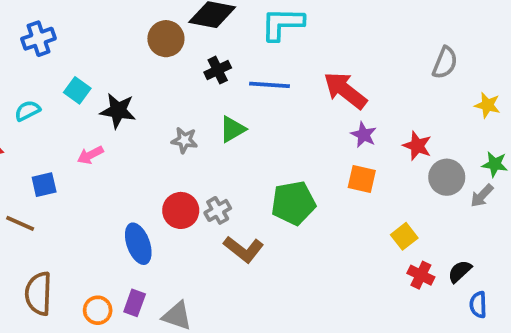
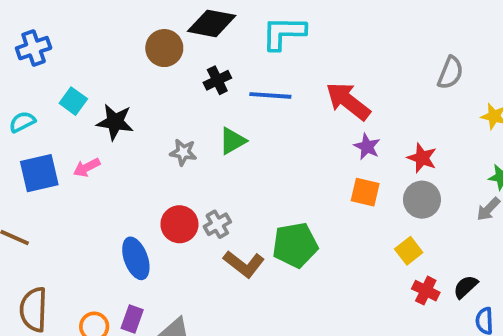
gray circle: (447, 177) -> (422, 200), moved
blue square: (44, 185) -> (39, 173), moved, size x1.5
green pentagon: (293, 203) -> (295, 245), moved

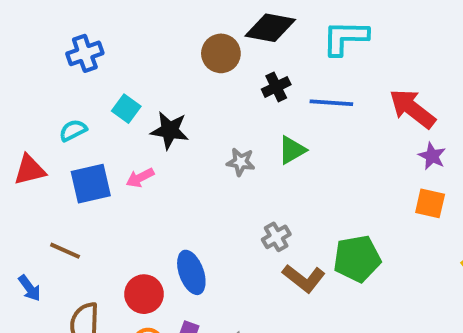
red circle: (179, 224) -> (144, 294), moved

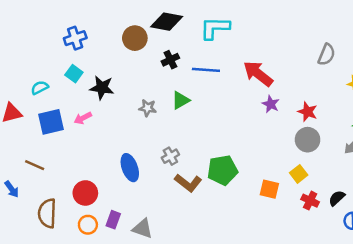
blue cross: (85, 53) -> (75, 38), moved
orange square: (430, 203) -> (269, 189), moved
blue ellipse: (191, 272) -> (130, 168), moved

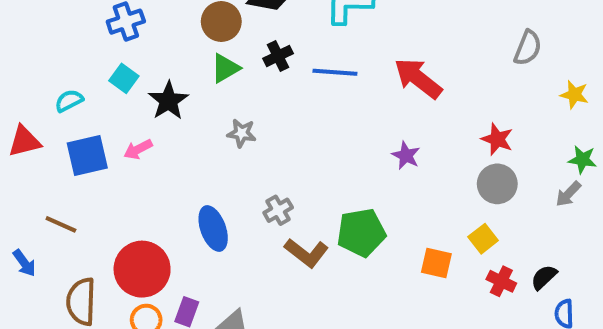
black star: (102, 88) -> (168, 101), turned 30
green triangle: (181, 100) -> (225, 68), moved
purple star: (271, 104) -> (406, 155), moved
red circle: (85, 193) -> (142, 269), size x1.4

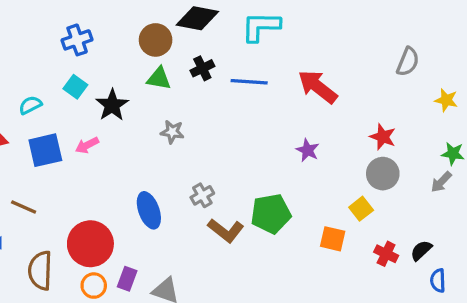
green triangle: (225, 68) -> (159, 78), turned 40
yellow square: (483, 239) -> (361, 209), moved

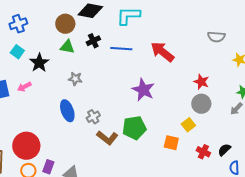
gray semicircle: (408, 62) -> (216, 37), turned 72
purple star: (308, 150) -> (143, 90), moved, size x1.6
blue ellipse: (149, 210) -> (67, 111), moved

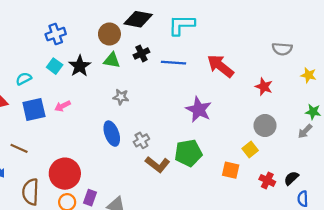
black star: (39, 63) -> (80, 66), moved
red star: (201, 82) -> (264, 87), moved

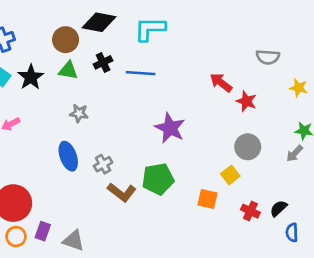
red arrow: (220, 66) -> (221, 82), moved, size x0.7

